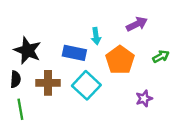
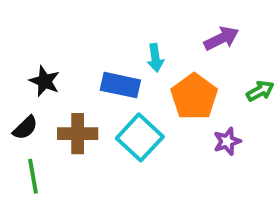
black star: (28, 50) -> (45, 81), size x0.7
black semicircle: (16, 79) -> (25, 128), turned 42
purple star: (144, 98) -> (227, 141), moved

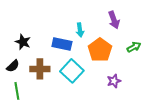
purple arrow: (221, 38) -> (114, 20), turned 96
purple star: (227, 141) -> (114, 81), moved

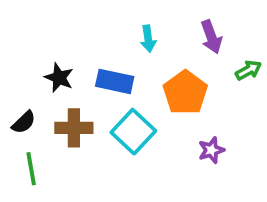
cyan arrow: (80, 30) -> (148, 39), moved
black star: (23, 42) -> (59, 78), moved
green arrow: (134, 47) -> (248, 70), moved

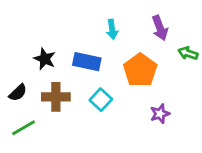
green arrow: (248, 70) -> (188, 53), turned -132
cyan square: (133, 132) -> (101, 100), size x0.7
green line: (31, 169) -> (24, 128), turned 70

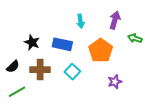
purple arrow: (160, 28) -> (115, 20), turned -144

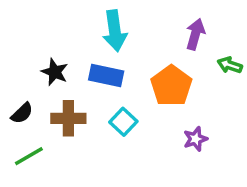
cyan arrow: (80, 21) -> (115, 31), moved, size x1.6

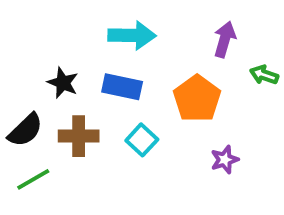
cyan arrow: (115, 31) -> (132, 35), turned -81
black semicircle: (22, 113) -> (25, 130), size x1.4

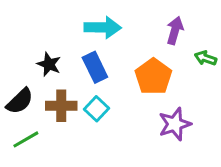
blue rectangle: (122, 87) -> (95, 67), turned 52
cyan square: (142, 140) -> (97, 109), moved
purple star: (225, 160) -> (175, 124), size x1.5

